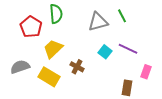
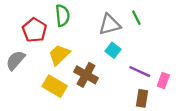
purple line: (128, 49) -> (140, 72), moved
cyan square: (105, 52) -> (113, 50), moved
gray semicircle: (20, 67) -> (15, 60), moved, turned -30
brown cross: (77, 67) -> (86, 75), size x1.5

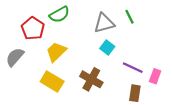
green semicircle: (62, 15) -> (59, 15), turned 66
brown cross: (86, 75) -> (91, 79), moved

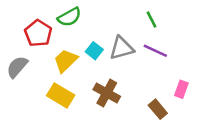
gray triangle: (104, 23) -> (122, 48), moved
cyan square: (107, 47) -> (94, 51), moved
purple line: (133, 68) -> (155, 51), moved
brown rectangle: (135, 93) -> (158, 109), turned -49

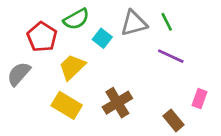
gray triangle: (122, 48) -> (134, 23), moved
cyan square: (94, 51) -> (102, 38), moved
brown cross: (107, 93) -> (117, 103), turned 30

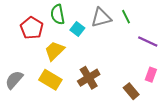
green semicircle: (76, 19) -> (58, 15), turned 108
purple line: (171, 56) -> (148, 41), moved
gray semicircle: (19, 74) -> (14, 80), moved

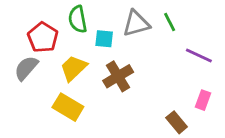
cyan square: (77, 29) -> (104, 39), turned -32
brown cross: (89, 78) -> (118, 76), moved
gray semicircle: (14, 80) -> (26, 68), moved

